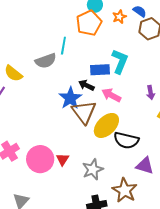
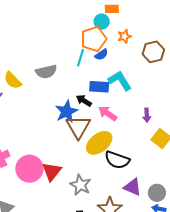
blue semicircle: (140, 11) -> (101, 55), moved, turned 104
cyan line: (63, 46) -> (81, 58), moved
cyan L-shape: (120, 61) -> (120, 81), turned -60
red triangle: (63, 159) -> (52, 171), size x1.5
gray star: (93, 169) -> (80, 185), turned -30

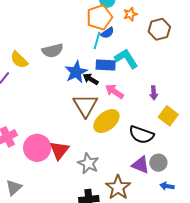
cyan line: (81, 58) -> (97, 41), moved
blue star: (66, 112) -> (76, 72), moved
black semicircle: (117, 160) -> (141, 135), moved
gray circle: (157, 193) -> (158, 163), moved

